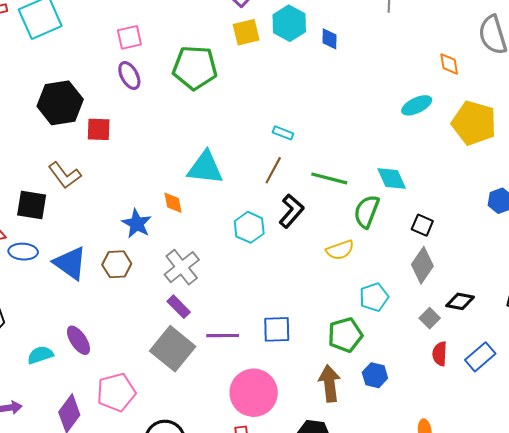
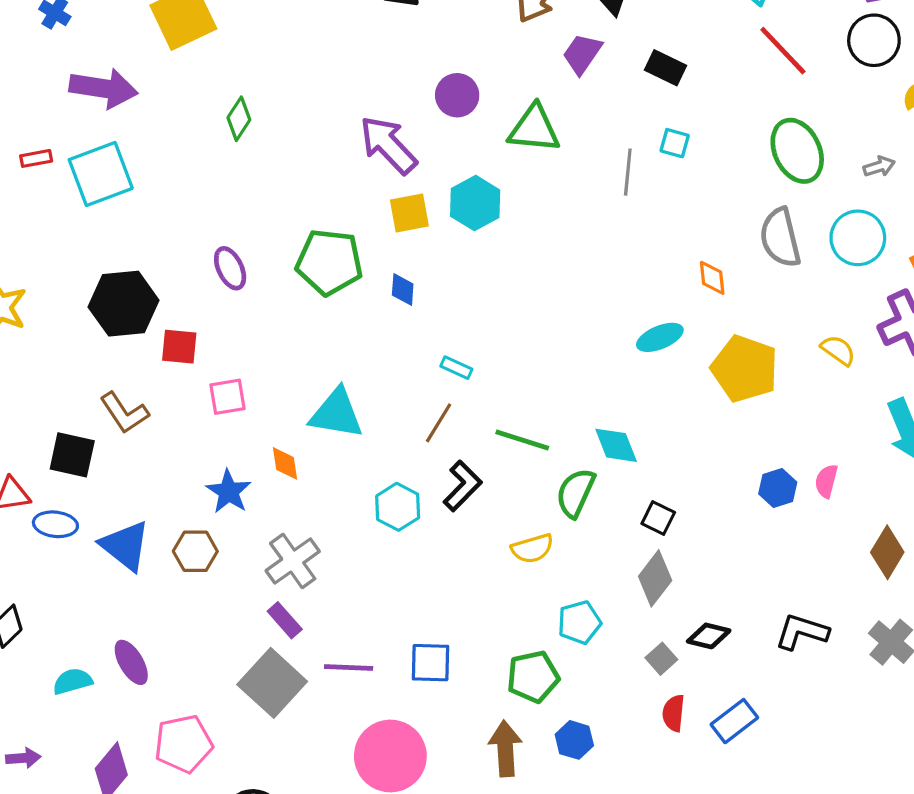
pink square: (129, 37) -> (227, 397), moved
blue diamond: (329, 39) -> (403, 290), moved

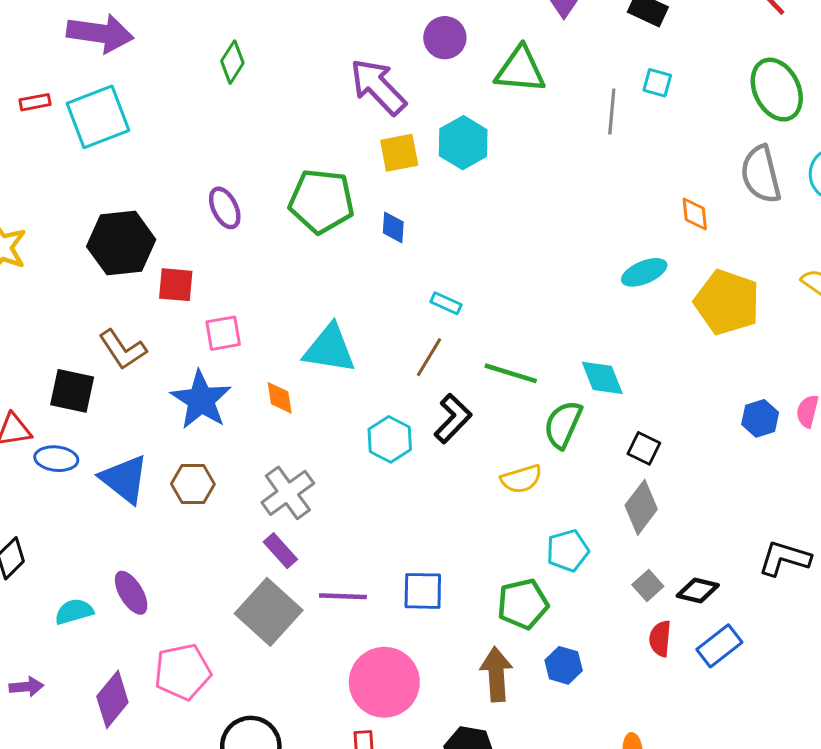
blue star: (229, 492) -> (201, 400), moved, size x1.4
black diamond: (709, 636) -> (698, 591), moved

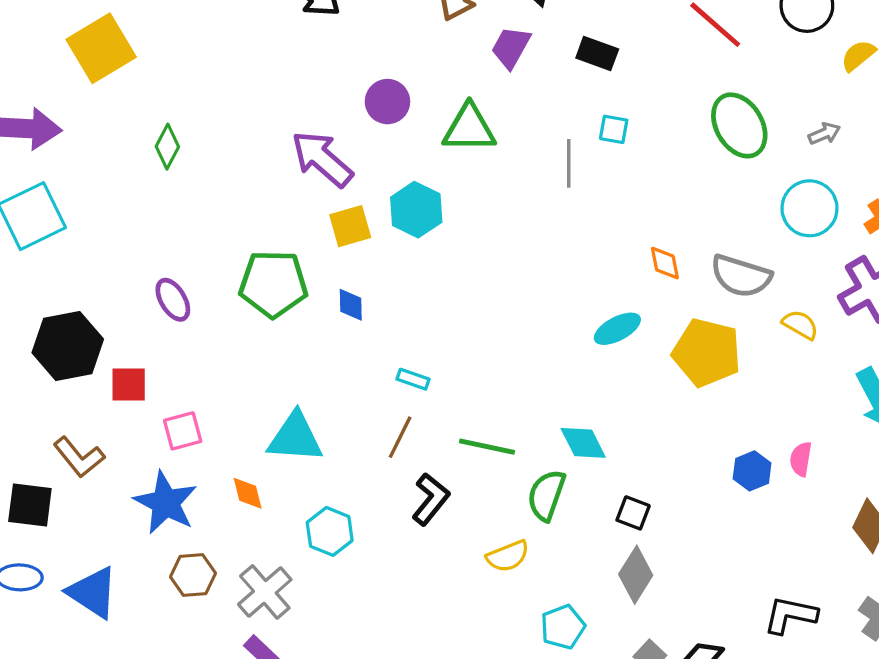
gray semicircle: (761, 174) -> (741, 276), moved, turned -54
cyan hexagon: (390, 439) -> (330, 531), moved
brown hexagon: (193, 484) -> (193, 575), moved

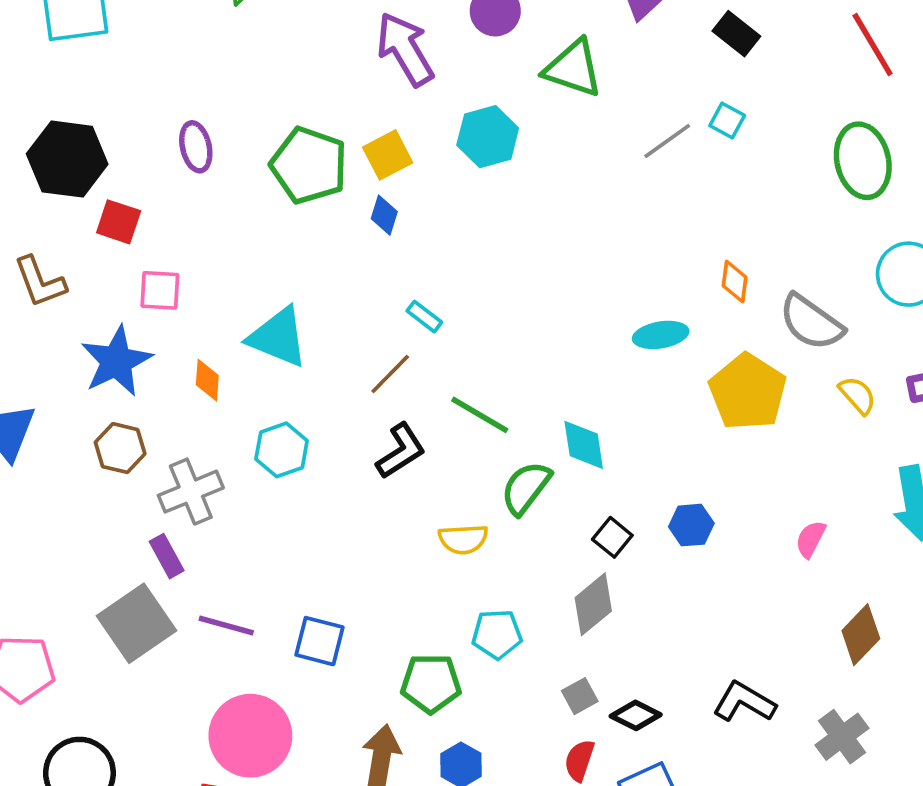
gray line: (569, 163) -> (667, 141), turned 36
yellow square: (350, 226) -> (388, 155), moved, turned -30
blue hexagon: (752, 471) -> (691, 525), moved

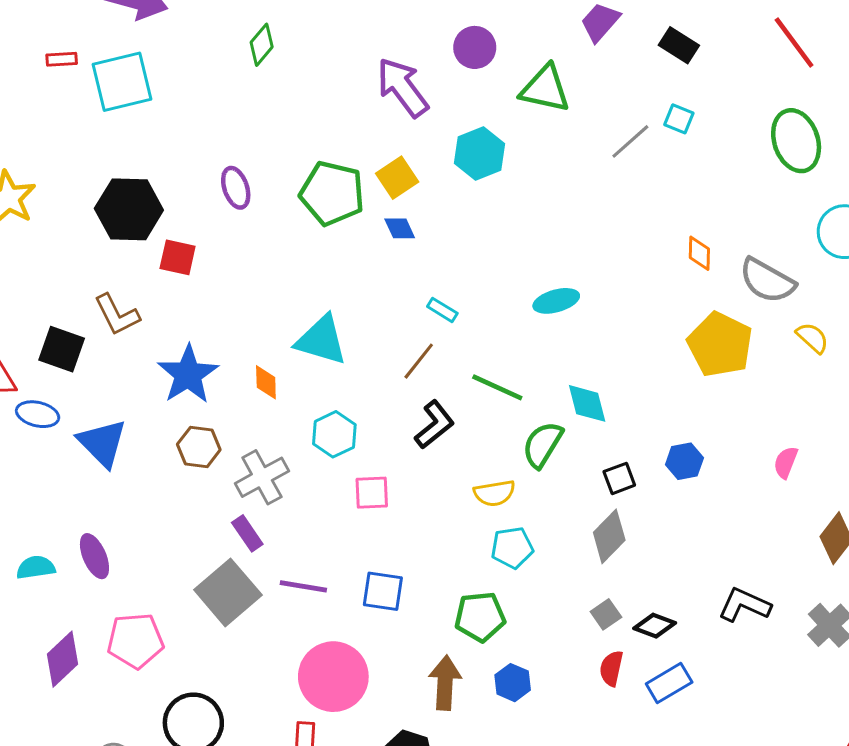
blue diamond: (384, 215) -> (400, 228), turned -36
pink square: (160, 290) -> (372, 493), moved
cyan ellipse: (661, 335) -> (556, 301), moved
black square: (612, 537) -> (619, 478), turned 36
cyan pentagon: (497, 634) -> (512, 548), moved

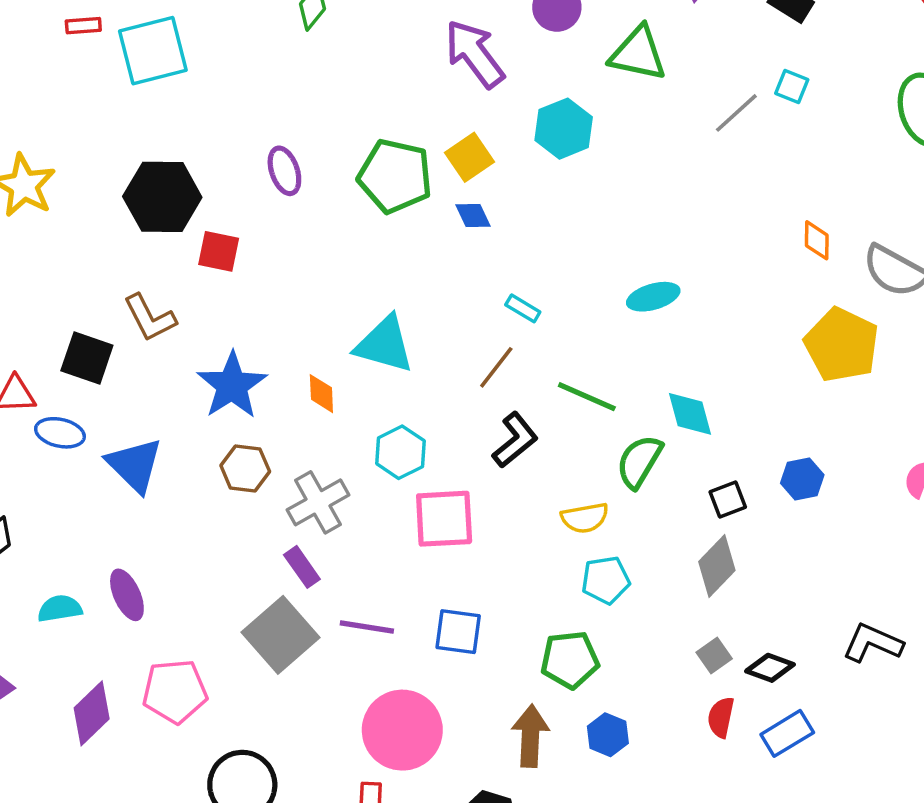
pink square: (372, 493) -> (444, 519), size x1.5

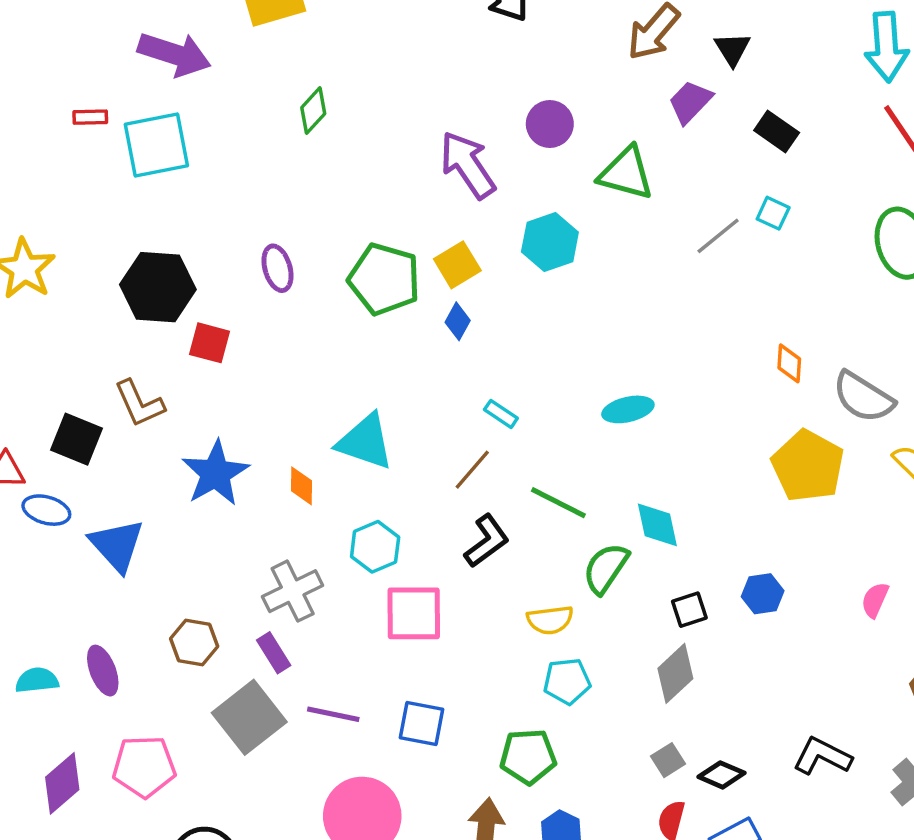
blue diamond: (473, 215) -> (458, 321), turned 51
brown hexagon: (245, 468) -> (194, 642), moved

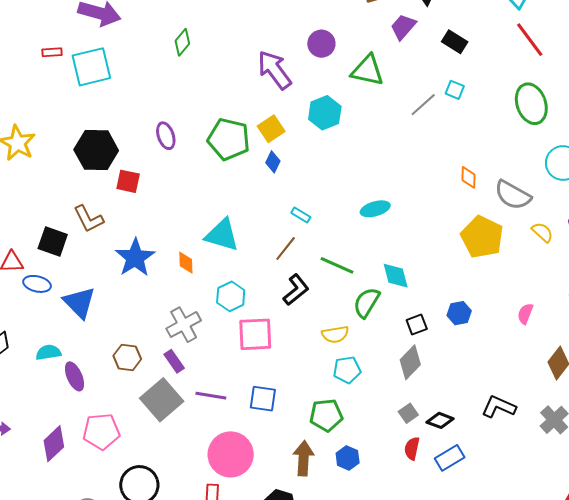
cyan semicircle: (37, 680) -> (48, 352), moved

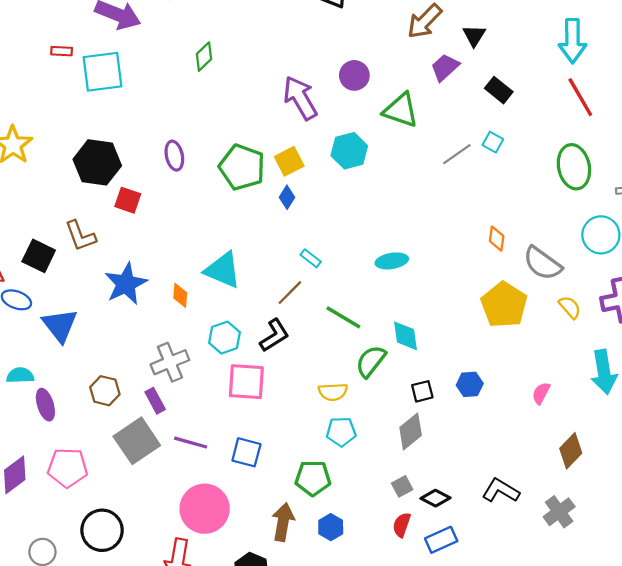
black L-shape: (296, 290) -> (274, 335), moved

